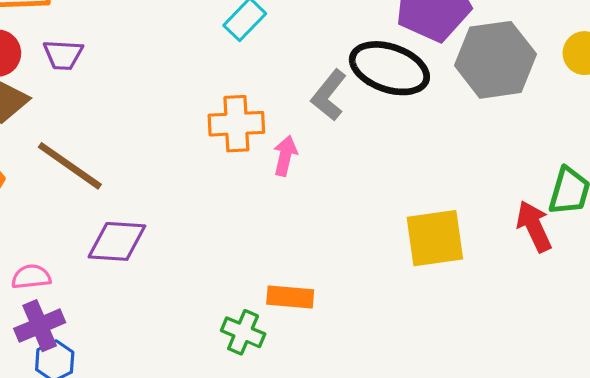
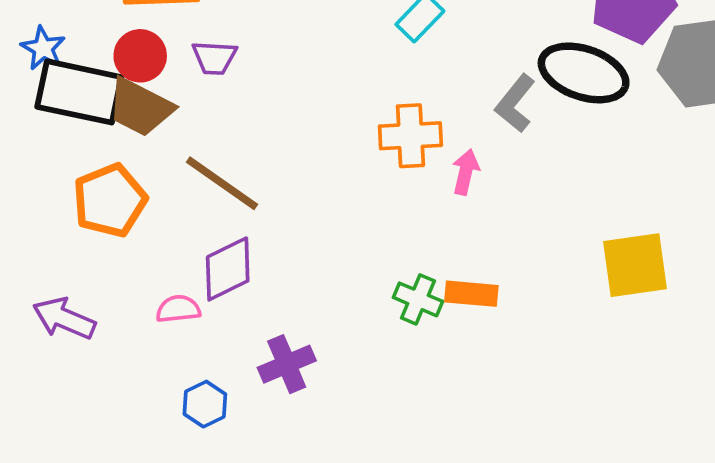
purple diamond: (117, 241) -> (228, 269), moved, turned -30
orange rectangle: (290, 297) -> (471, 294), moved
purple cross: (40, 326) -> (287, 364), moved
green cross: (243, 332) -> (418, 299), moved

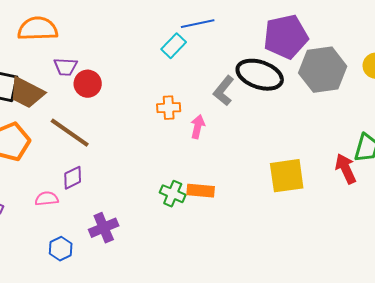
red circle: (140, 56) -> (88, 84), moved
orange cross: (410, 136) -> (169, 108), size x0.7
purple diamond: (228, 269) -> (73, 178), size x0.7

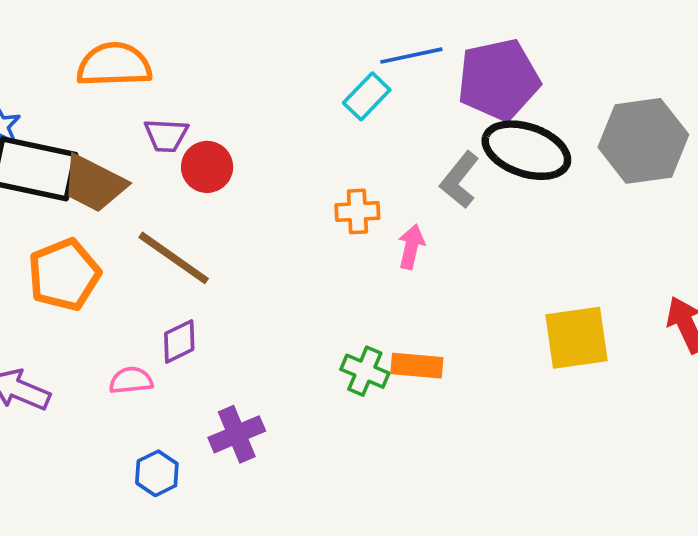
purple pentagon: (286, 37) -> (499, 80), moved

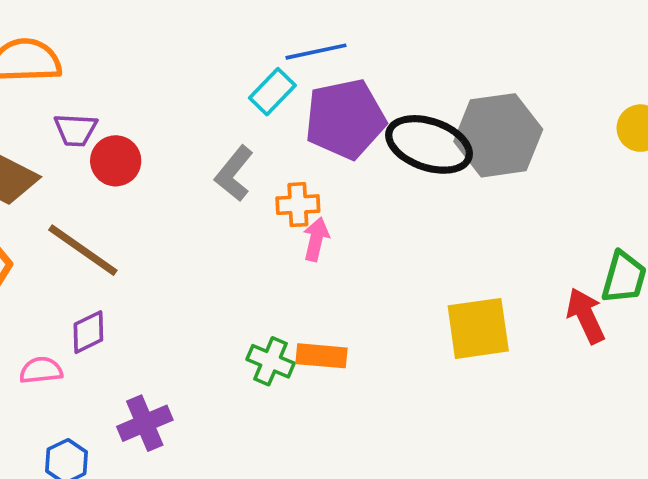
purple pentagon: (499, 80) -> (345, 119), moved
gray hexagon: (643, 141) -> (498, 135), moved
gray L-shape: (460, 180) -> (234, 174), moved
orange cross: (357, 211) -> (298, 205), moved

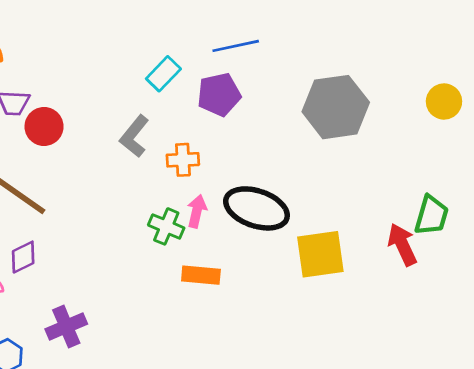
blue line: (316, 52) -> (236, 46), moved
purple pentagon: (345, 119) -> (219, 95), size x0.7
black ellipse: (429, 144) -> (256, 208), moved
pink arrow: (316, 239) -> (197, 211), moved
green cross: (271, 361) -> (166, 226), moved

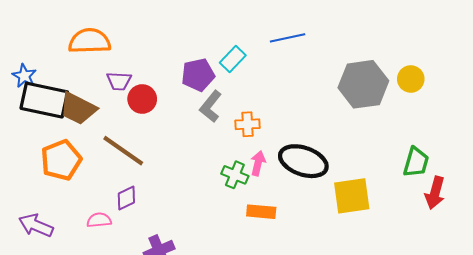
purple pentagon: (219, 95) -> (198, 75), moved
yellow circle: (444, 102) -> (411, 79), moved
green trapezoid: (431, 215) -> (416, 162), moved
red arrow: (402, 245) -> (435, 193), moved, turned -140

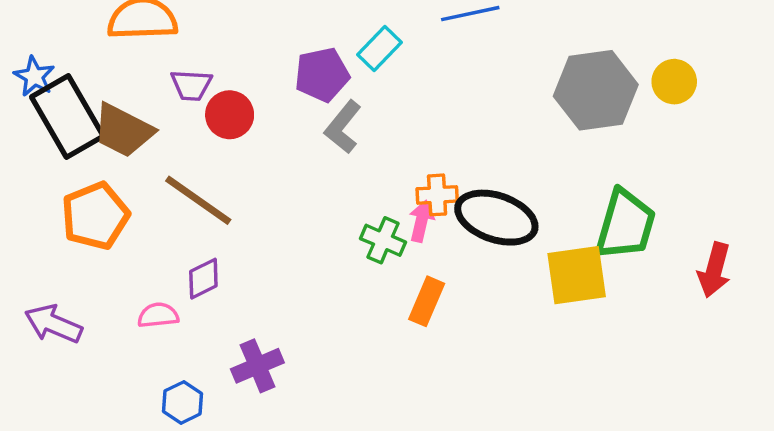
black rectangle: (44, 100) -> (67, 116), turned 48
orange cross: (248, 124) -> (437, 195), moved
green trapezoid: (416, 162) -> (625, 225), moved, size x1.4
orange rectangle: (261, 212) -> (427, 301), turned -72

